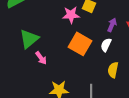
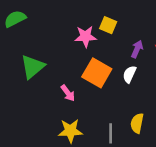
pink arrow: (41, 58) -> (68, 93), moved
yellow semicircle: (113, 70) -> (137, 123), moved

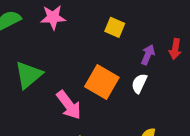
pink star: (85, 36) -> (53, 17), moved
pink arrow: (68, 93) -> (69, 105), size x1.5

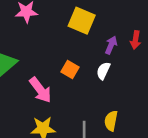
yellow square: (115, 27) -> (82, 21), size x1.5
orange square: (102, 82) -> (70, 69), size x0.6

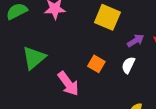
purple arrow: (111, 45) -> (136, 41), turned 35

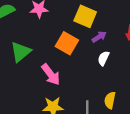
purple arrow: (136, 41) -> (99, 37), moved
orange square: (96, 64) -> (67, 43), moved, size x1.5

